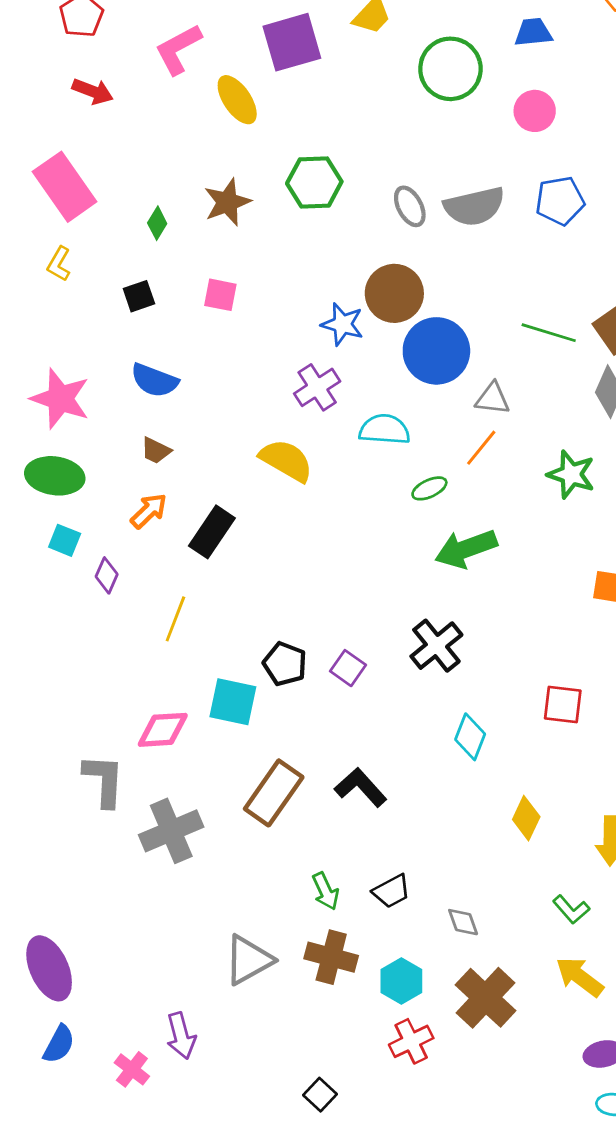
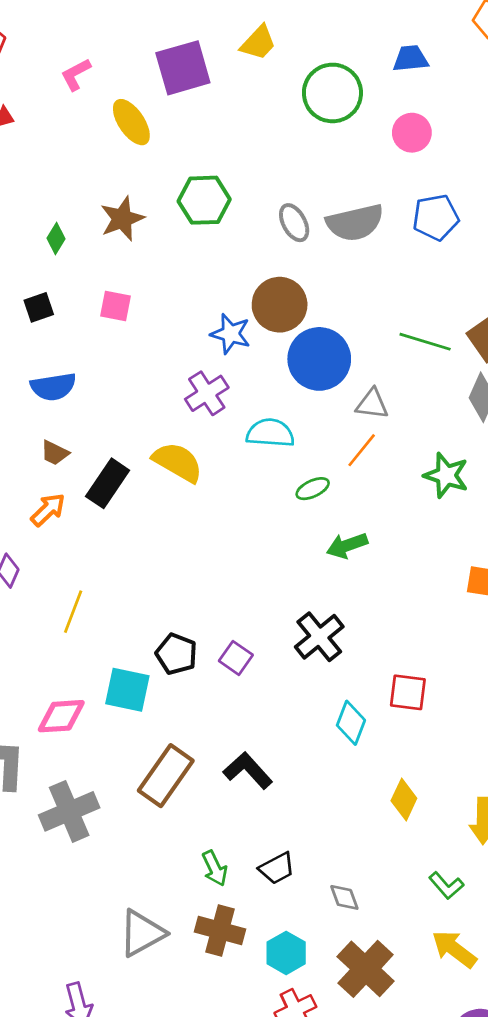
pink L-shape: (178, 49) -> (76, 74), size x0.7
blue semicircle: (154, 380) -> (53, 387), turned -30
black rectangle: (212, 532) -> (108, 483), moved
green arrow: (466, 549) -> (347, 545), size x0.7
red square: (563, 705) -> (408, 692), moved

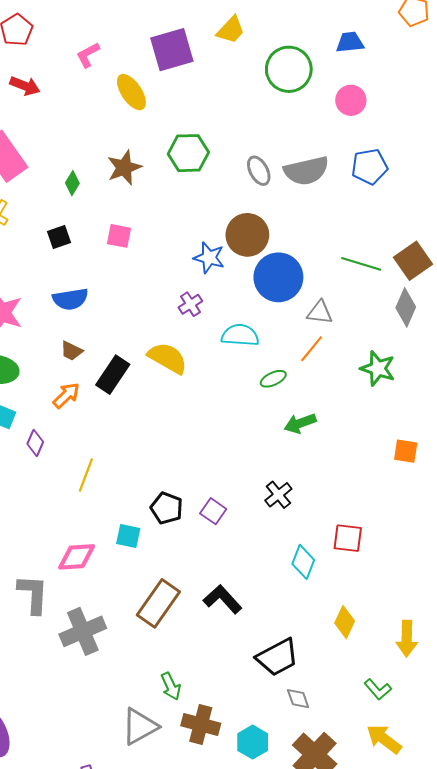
purple cross: (207, 393) -> (190, 304), size x0.7
black cross: (319, 637) -> (278, 495), size x0.7
cyan square: (127, 690) -> (128, 536), size x0.7
green arrow: (215, 868) -> (171, 686), moved
black trapezoid: (277, 868) -> (277, 657), moved, size x1.5

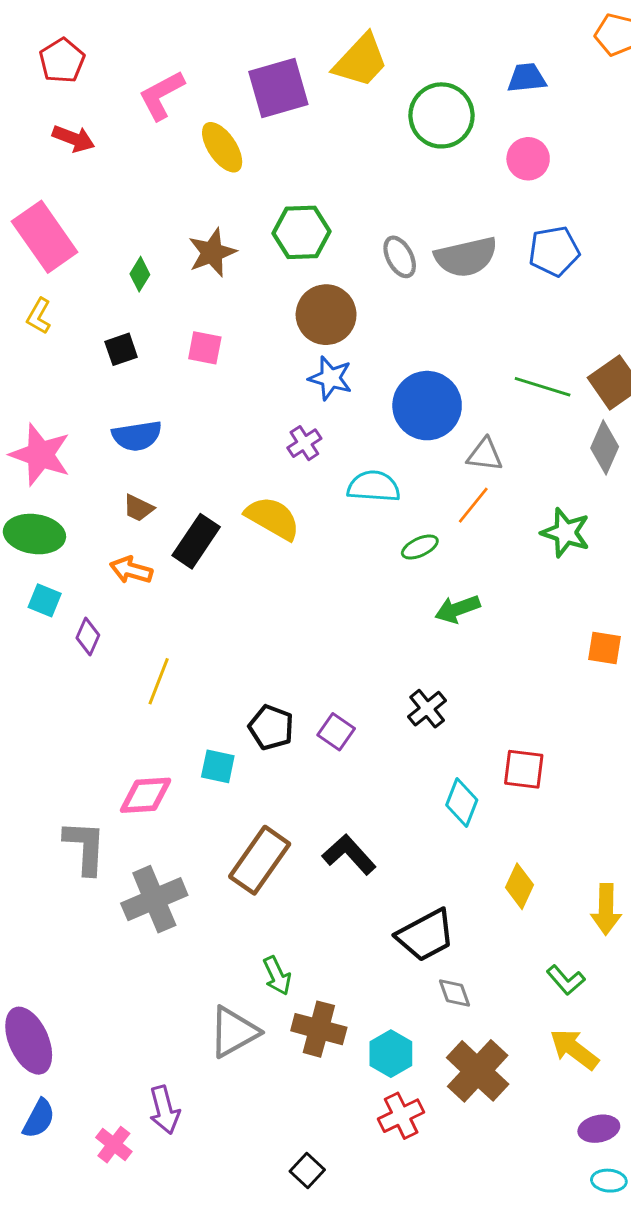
yellow trapezoid: (231, 30) -> (361, 61), size x1.4
pink L-shape: (88, 55) -> (161, 95), size x1.4
brown circle: (247, 235) -> (326, 315), moved
orange arrow: (66, 395) -> (131, 570), turned -120

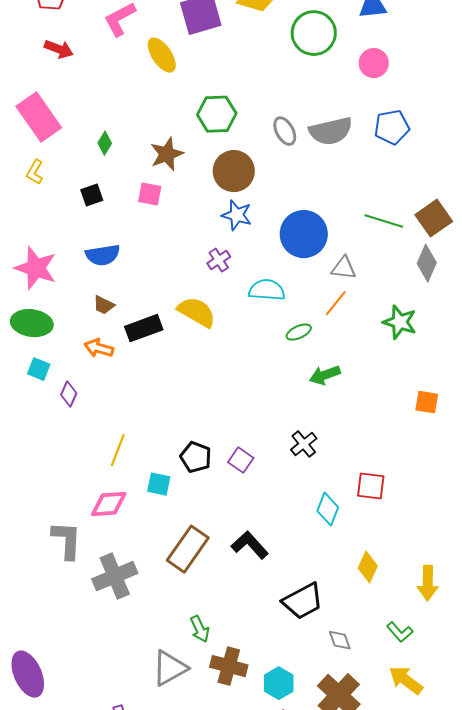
brown star: (212, 253) -> (167, 154), moved
black rectangle: (196, 541) -> (144, 328), turned 36
yellow line: (159, 681) -> (118, 450), moved
gray diamond: (454, 993) -> (340, 640), moved

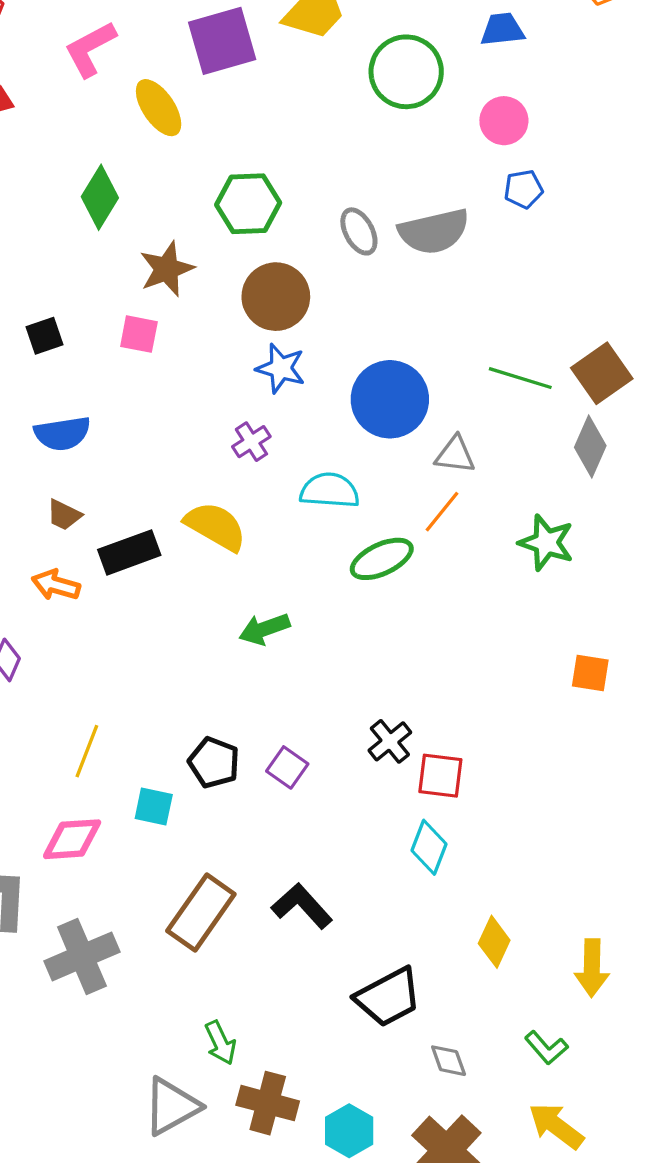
blue pentagon: (392, 127) -> (523, 189), moved, size x0.7
green diamond: (105, 143) -> (100, 197), moved, size x1.6
green ellipse: (299, 332) -> (382, 559), size x1.5
green arrow: (325, 375) -> (264, 629), moved
red square: (371, 486) -> (440, 776), moved

